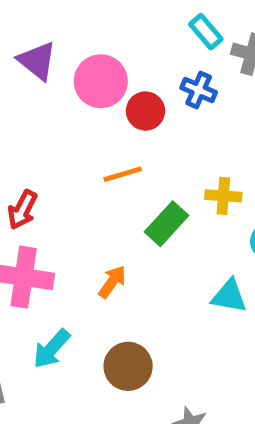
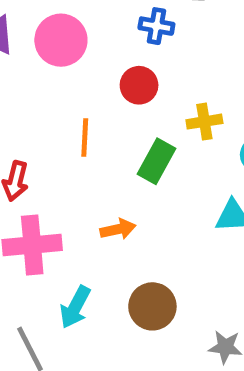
red circle: (145, 111) -> (139, 85), moved
orange line: (123, 174) -> (85, 137), moved, turned -57
orange arrow: (112, 282) -> (118, 229), turned 56

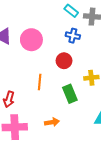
green rectangle: (157, 161) -> (70, 94), turned -54

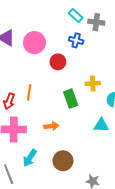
red circle: (64, 61) -> (58, 62), moved
orange line: (40, 82) -> (29, 92), moved

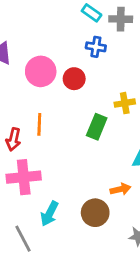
pink circle: (34, 43) -> (41, 71), moved
green rectangle: (71, 99) -> (97, 127), turned 48
orange arrow: (51, 126) -> (120, 189), moved

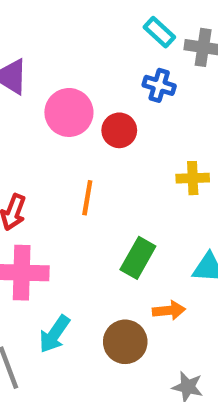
orange line: (39, 124) -> (87, 198), moved
green rectangle: (97, 127) -> (138, 258), moved

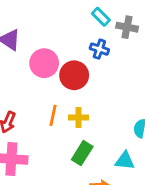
red circle: (119, 130) -> (74, 75), size x1.4
yellow cross: (193, 178) -> (79, 118), moved

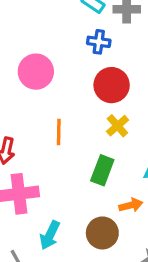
red circle: (74, 75) -> (112, 85), moved
yellow cross: (79, 118) -> (117, 126), moved, turned -30

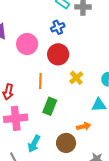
blue cross: (99, 42) -> (58, 27), moved, turned -32
red circle: (112, 85) -> (58, 54), moved
green rectangle: (102, 170) -> (50, 106), moved

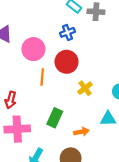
orange line: (40, 81) -> (42, 77), moved
orange arrow: (84, 126) -> (81, 132), moved

